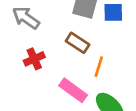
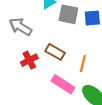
brown rectangle: (78, 43) -> (55, 52), moved

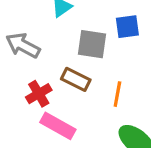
gray square: (68, 14) -> (92, 44), moved
pink rectangle: (63, 84) -> (58, 126), moved

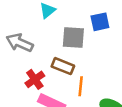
orange line: (117, 94) -> (81, 86), moved

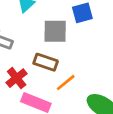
orange line: (81, 86) -> (66, 83), turned 48

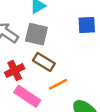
gray square: (55, 31) -> (36, 34), moved

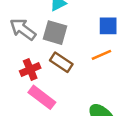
orange line: (58, 84) -> (101, 55), moved

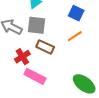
blue square: (108, 26) -> (76, 13), turned 35

